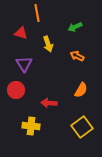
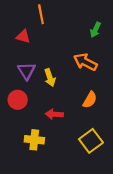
green arrow: (75, 27) -> (95, 30), moved, turned -40
yellow arrow: (48, 44) -> (50, 78), moved
orange arrow: (77, 56) -> (85, 62), size x1.5

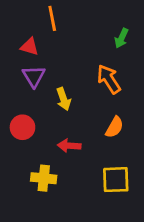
orange arrow: (85, 62) -> (109, 79), turned 30
purple triangle: (27, 71) -> (34, 76), moved
yellow square: (91, 141) -> (116, 180), turned 35

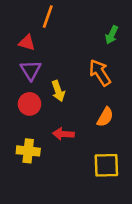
orange line: (52, 18) -> (48, 17), turned 30
red circle: (22, 127) -> (29, 104), moved
yellow cross: (44, 178) -> (28, 151), moved

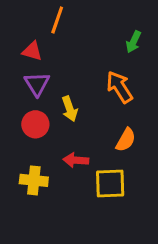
yellow square: (106, 165) -> (110, 184), moved

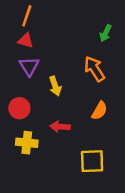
orange line: (57, 20) -> (27, 16), moved
red circle: (35, 124) -> (19, 108), moved
yellow square: (110, 184) -> (92, 161), moved

